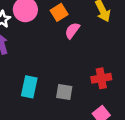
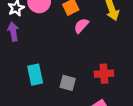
cyan rectangle: (29, 87) -> (35, 75), turned -30

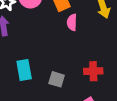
pink semicircle: (81, 26) -> (72, 22), turned -42

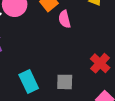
red cross: (93, 71) -> (100, 63), turned -30

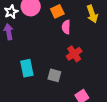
red cross: (100, 63) -> (74, 54), moved

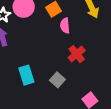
gray square: (54, 75) -> (57, 80), turned 32

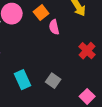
red cross: (77, 54) -> (87, 51), moved

